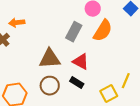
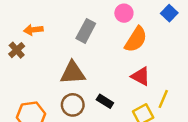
gray rectangle: (74, 32) -> (86, 31), moved
red triangle: (81, 62) -> (141, 76), moved

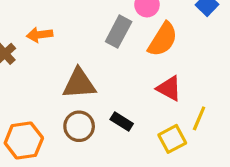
orange arrow: (33, 30) -> (40, 35), moved
gray rectangle: (86, 31) -> (119, 32), moved

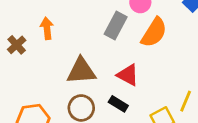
orange arrow: (40, 35) -> (47, 28), turned 90
red triangle: (169, 88) -> (128, 75), moved

